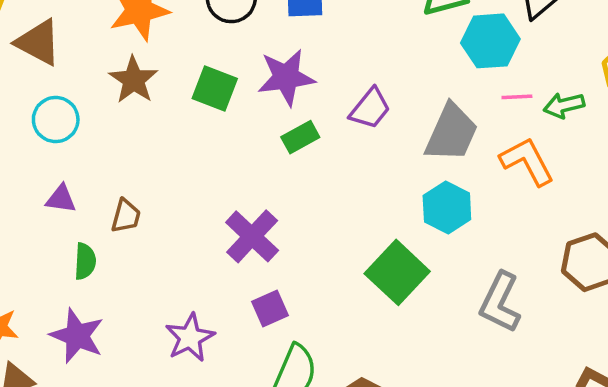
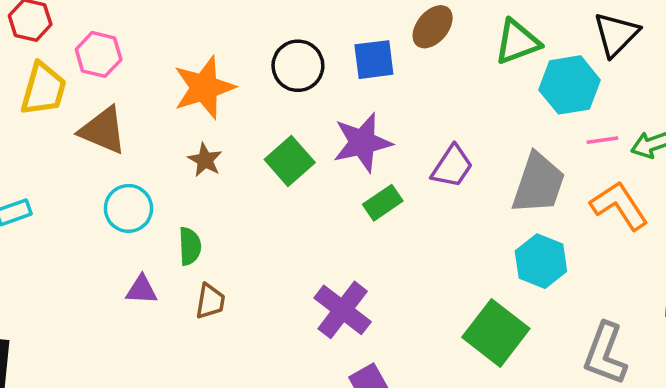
brown star: (134, 80) -> (205, 160), size x0.7
green square: (215, 89) -> (290, 161), turned 33
green semicircle: (85, 261) -> (190, 246), moved

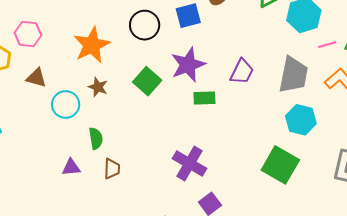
brown triangle: (103, 130) -> (36, 78), size x0.7
green rectangle: (383, 203) -> (204, 98), turned 40
cyan circle: (128, 208) -> (66, 104), moved

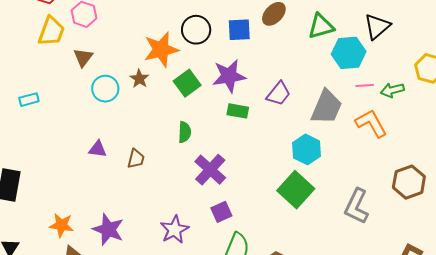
orange star: (92, 45) -> (161, 50), moved
brown triangle: (36, 78) -> (83, 57), turned 40
cyan hexagon: (301, 120) -> (307, 149), moved
green semicircle: (96, 138) -> (185, 132), moved

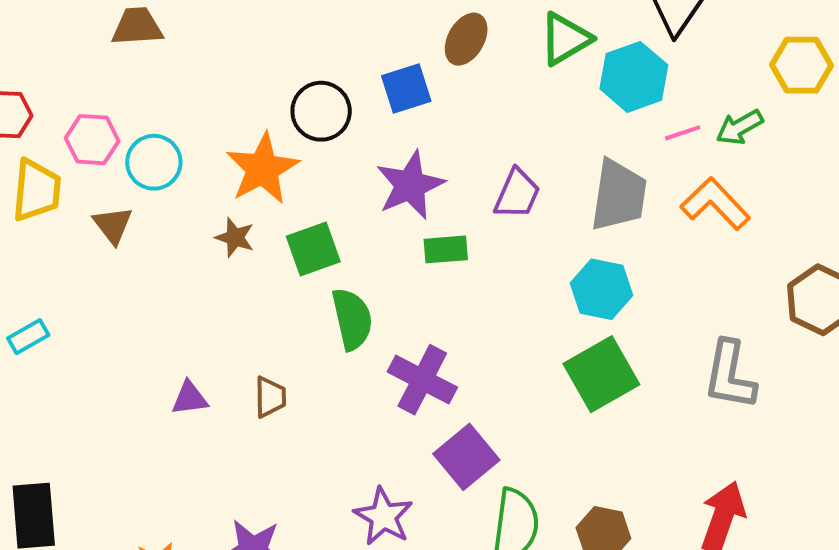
green square: (187, 83) -> (313, 249), moved, turned 32
cyan circle: (105, 89) -> (154, 162), moved
green semicircle: (185, 132) -> (352, 319), size x1.4
green square: (296, 190) -> (601, 374), turned 33
purple square: (221, 212) -> (466, 457), size x1.4

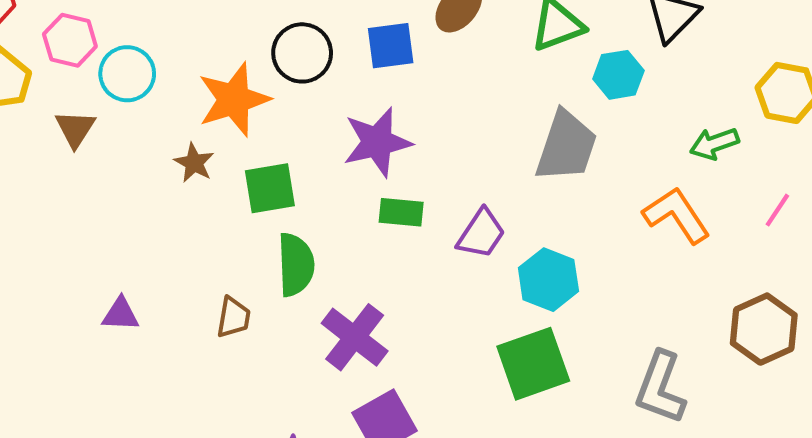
cyan hexagon: (634, 77) -> (618, 75), size x0.7
pink line: (683, 133) -> (777, 210), moved, turned -48
purple trapezoid: (517, 194) -> (481, 234), moved
gray trapezoid: (619, 195) -> (566, 146), moved
brown trapezoid: (270, 397) -> (234, 317), moved

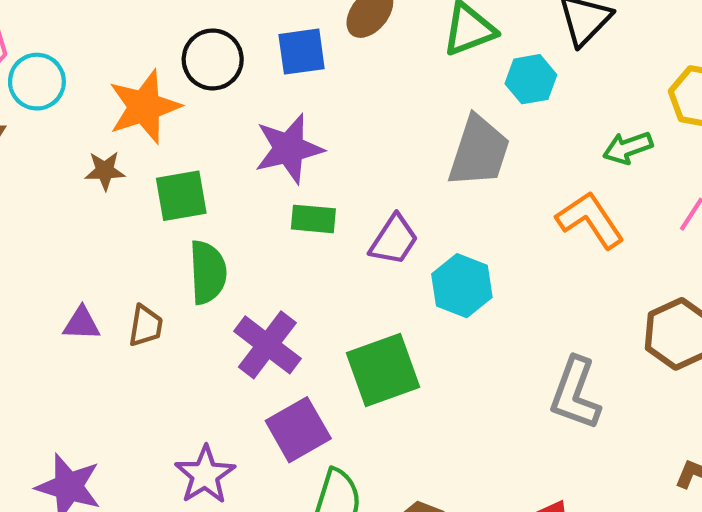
brown star: (194, 163) -> (105, 171), turned -30
purple triangle: (121, 314) -> (82, 324), moved
green square: (533, 364) -> (383, 370), moved

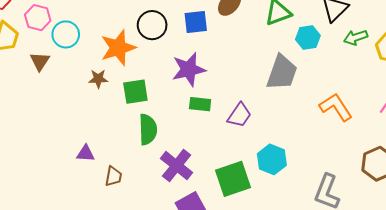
green arrow: (628, 148) -> (356, 37), moved
cyan hexagon: (462, 286) -> (272, 159), moved
brown trapezoid: (146, 326) -> (113, 176), moved

